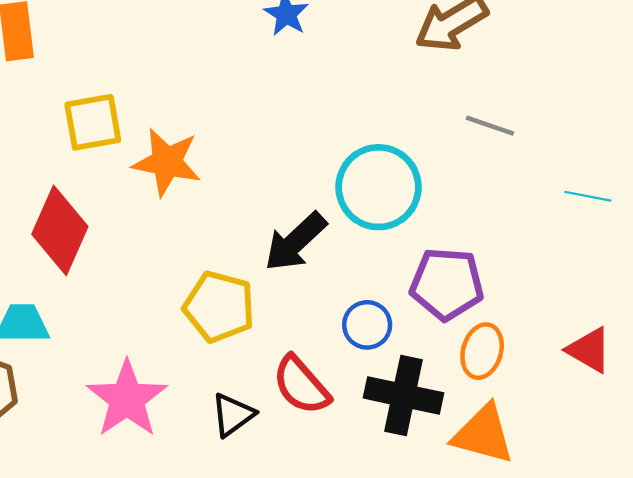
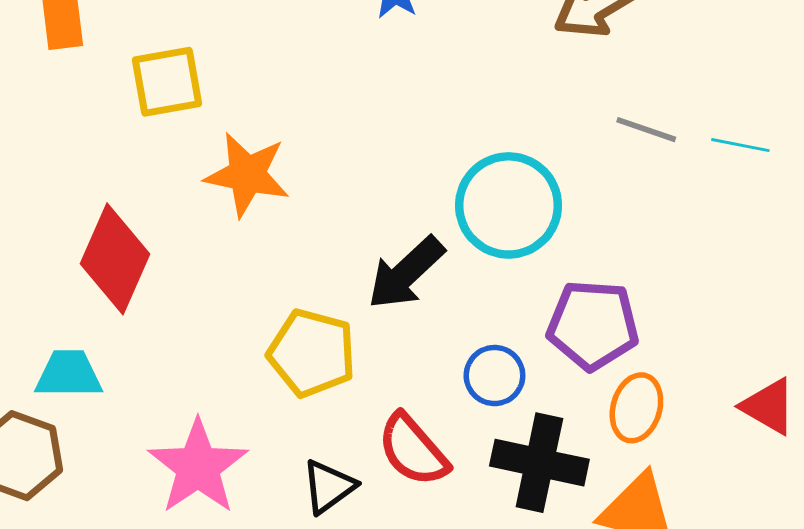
yellow square: (93, 122) -> (167, 82), moved
cyan line: (588, 196) -> (740, 145), moved

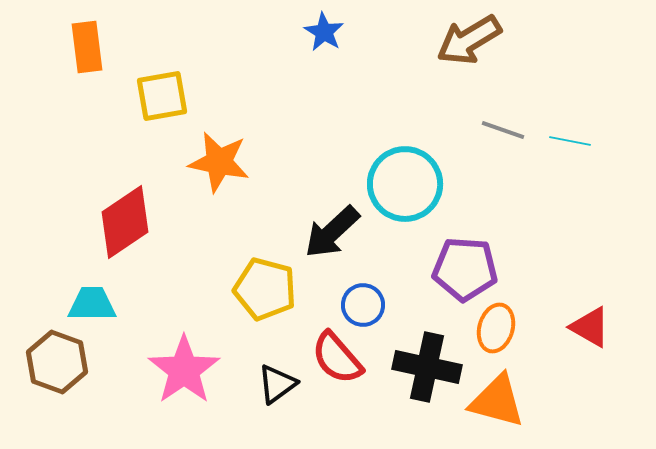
red diamond: (115, 259) -> (125, 222), turned 32
blue circle: (494, 376) -> (363, 305), moved

